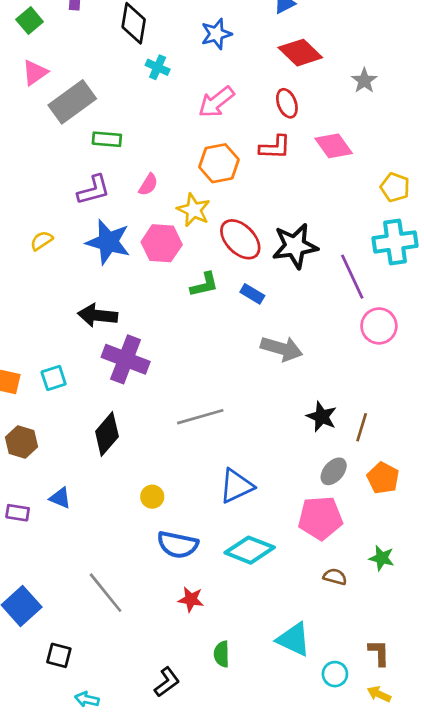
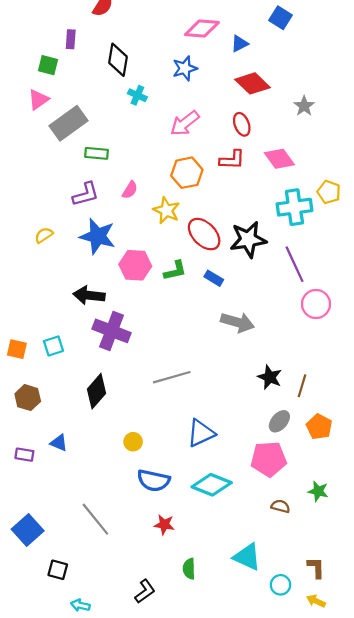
green square: (30, 21) -> (48, 65), moved, turned -36
cyan cross: (395, 242) -> (294, 207), moved
pink hexagon: (162, 243) -> (135, 265), moved

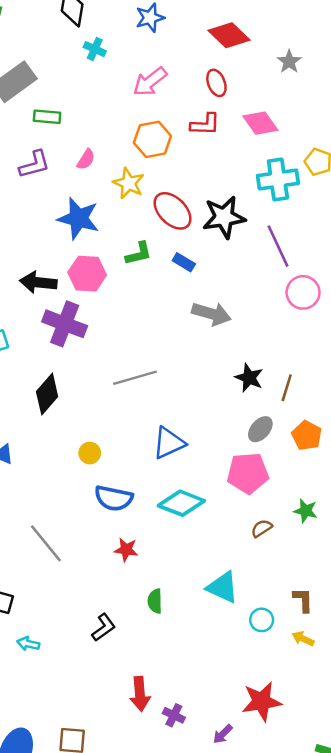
blue star: (98, 236) -> (78, 218), moved
pink hexagon: (135, 265) -> (87, 274), moved
brown semicircle: (280, 506) -> (262, 528), turned -48

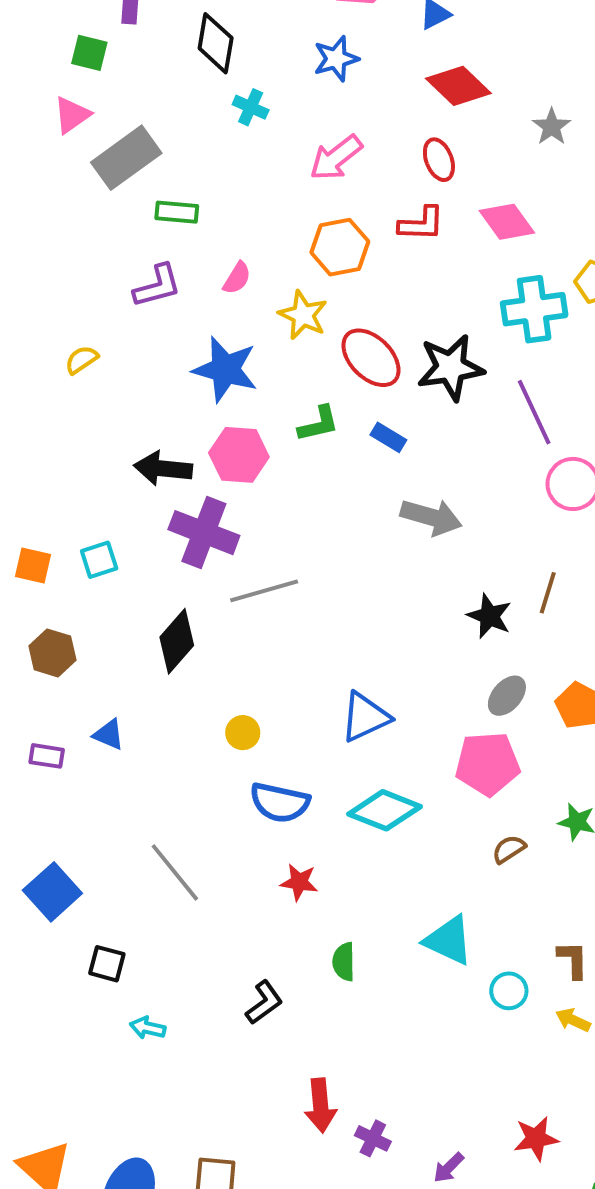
gray line: (135, 378) -> (264, 591), moved
brown line: (287, 388) -> (548, 593), moved
red star: (262, 701) -> (536, 1138), moved, size x0.7

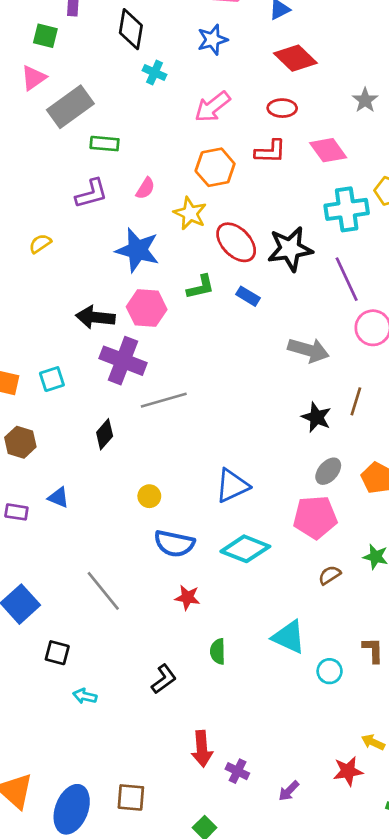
gray star: (552, 127) -> (365, 100), moved
red ellipse: (439, 160) -> (282, 108), turned -68
gray arrow: (431, 517) -> (308, 350), moved
black diamond: (177, 641) -> (105, 434), size x0.7
yellow arrow: (573, 1020) -> (373, 742), moved

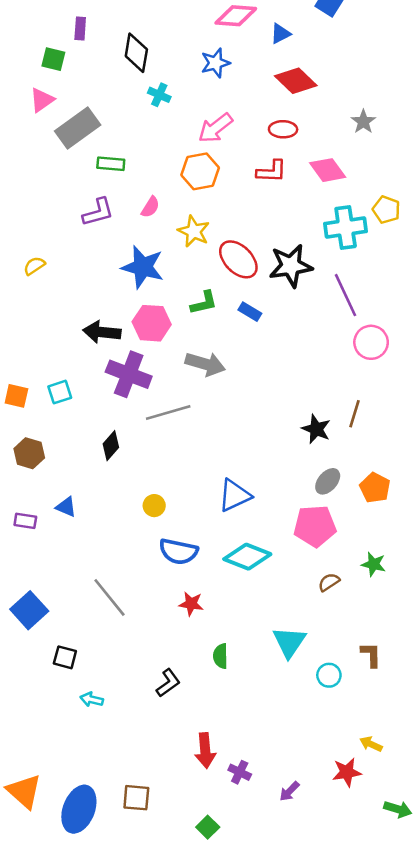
orange hexagon: (215, 167) -> (200, 171), moved
yellow semicircle: (40, 244) -> (34, 266), moved
gray arrow: (308, 350) -> (205, 364), moved
cyan triangle: (289, 637) -> (289, 642), turned 39

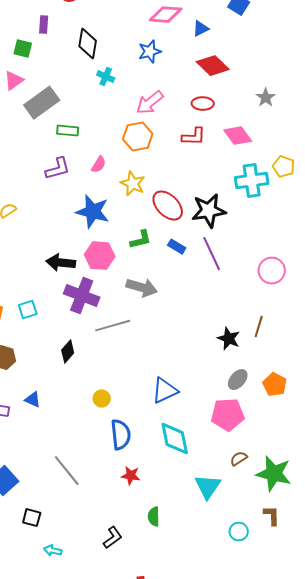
purple line: (346, 295) -> (212, 254), moved
blue semicircle: (178, 551) -> (121, 435), turned -108
cyan diamond: (247, 557) -> (175, 439), turned 57
green star: (374, 564) -> (274, 474), moved, size x1.8
cyan triangle: (289, 642) -> (208, 487), moved

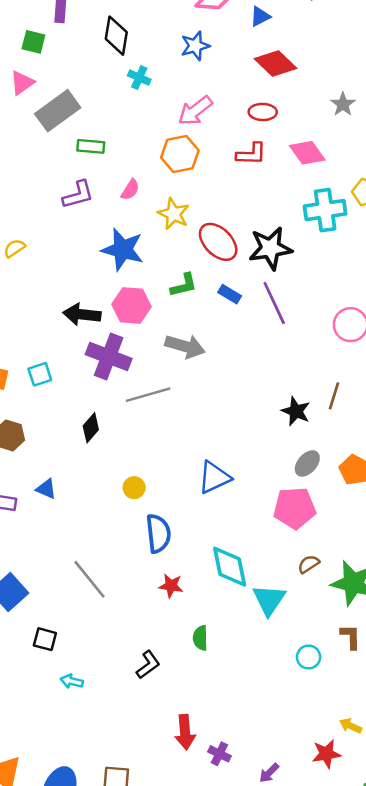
cyan diamond: (175, 439) -> (230, 567), moved

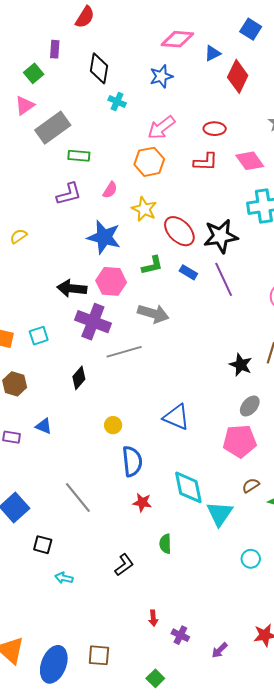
green square: (33, 42) -> (34, 73), turned 36
red diamond: (275, 64) -> (238, 76), moved, turned 72
blue triangle: (214, 477) -> (176, 417), turned 48
red arrow: (185, 732) -> (153, 618), size x0.6

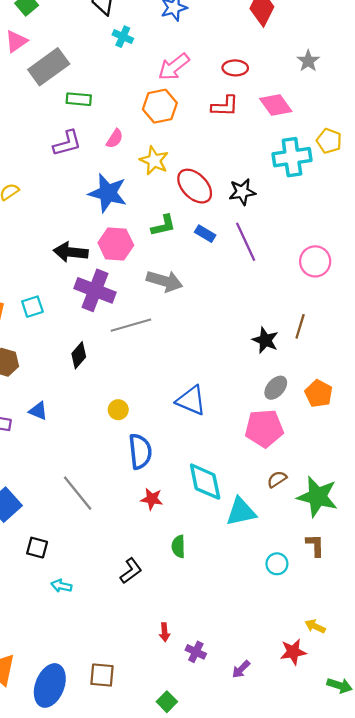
black star: (221, 236) -> (242, 192), size x0.7
cyan triangle: (220, 514) -> (241, 512), turned 44

